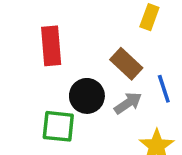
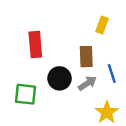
brown rectangle: (126, 64) -> (86, 57), turned 45
green square: (58, 126) -> (26, 94), moved

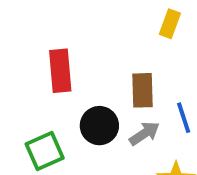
yellow rectangle: (102, 25) -> (170, 24), moved
green square: (26, 94) -> (45, 151), turned -30

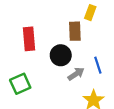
brown rectangle: (142, 90) -> (75, 31), moved
black circle: (99, 126) -> (61, 55), moved

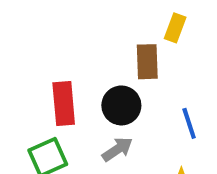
red rectangle: (29, 39) -> (64, 103), moved
gray arrow: (76, 74) -> (117, 149), moved

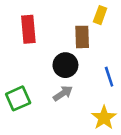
red rectangle: (64, 103) -> (28, 29), moved

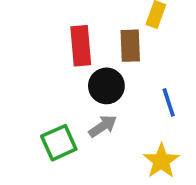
red rectangle: (28, 29) -> (81, 46), moved
green square: (18, 98) -> (59, 143), moved

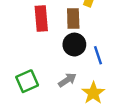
black circle: (106, 86) -> (74, 45), moved
gray arrow: (103, 126) -> (67, 80), moved

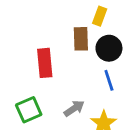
red rectangle: (41, 19) -> (45, 63), moved
black circle: (74, 45) -> (109, 48), moved

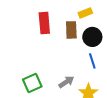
yellow rectangle: (100, 16) -> (85, 13), turned 48
red rectangle: (45, 63) -> (44, 23), moved

